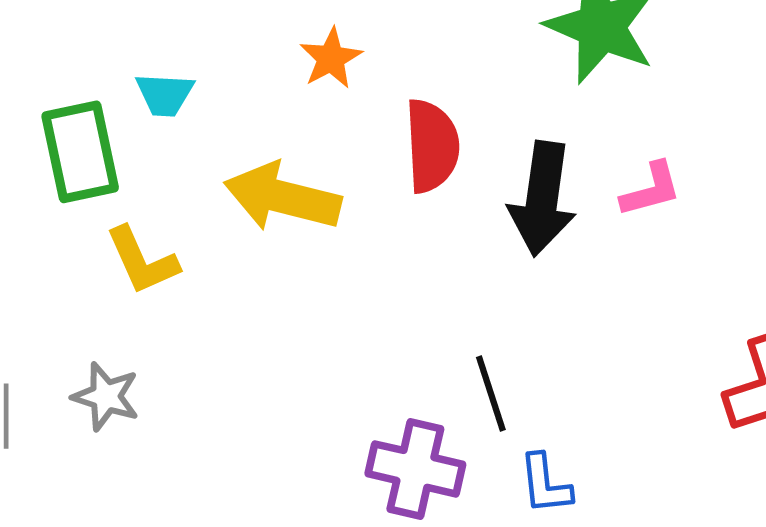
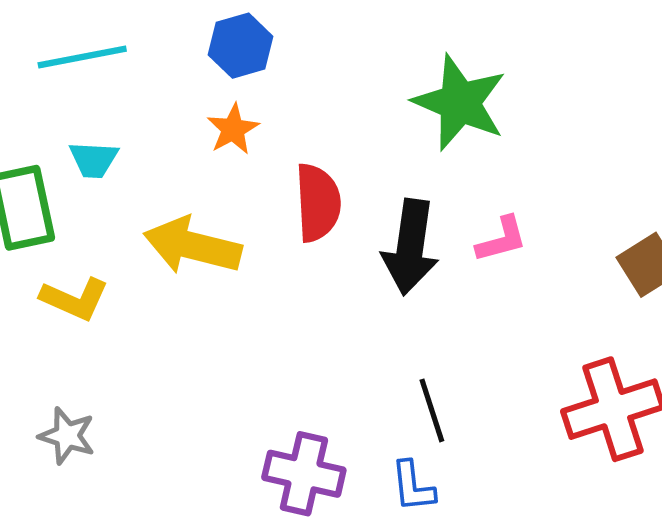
yellow L-shape: (142, 261) -> (75, 299), turned -42
black line: (491, 393) -> (432, 410), moved
gray star: (106, 397) -> (67, 436), moved

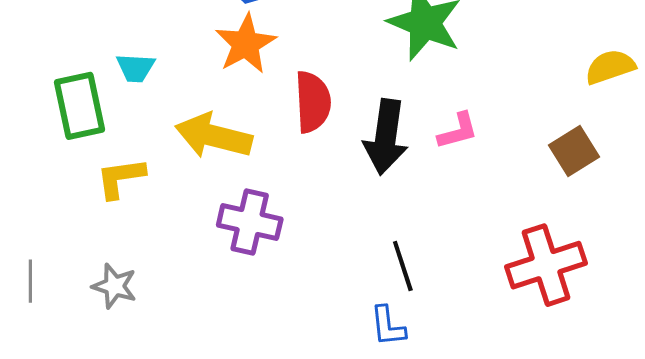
orange star: (233, 129) -> (246, 44), size x1.5
yellow L-shape: (75, 299) -> (120, 178), turned 148
purple cross: (304, 474) -> (250, 222), moved

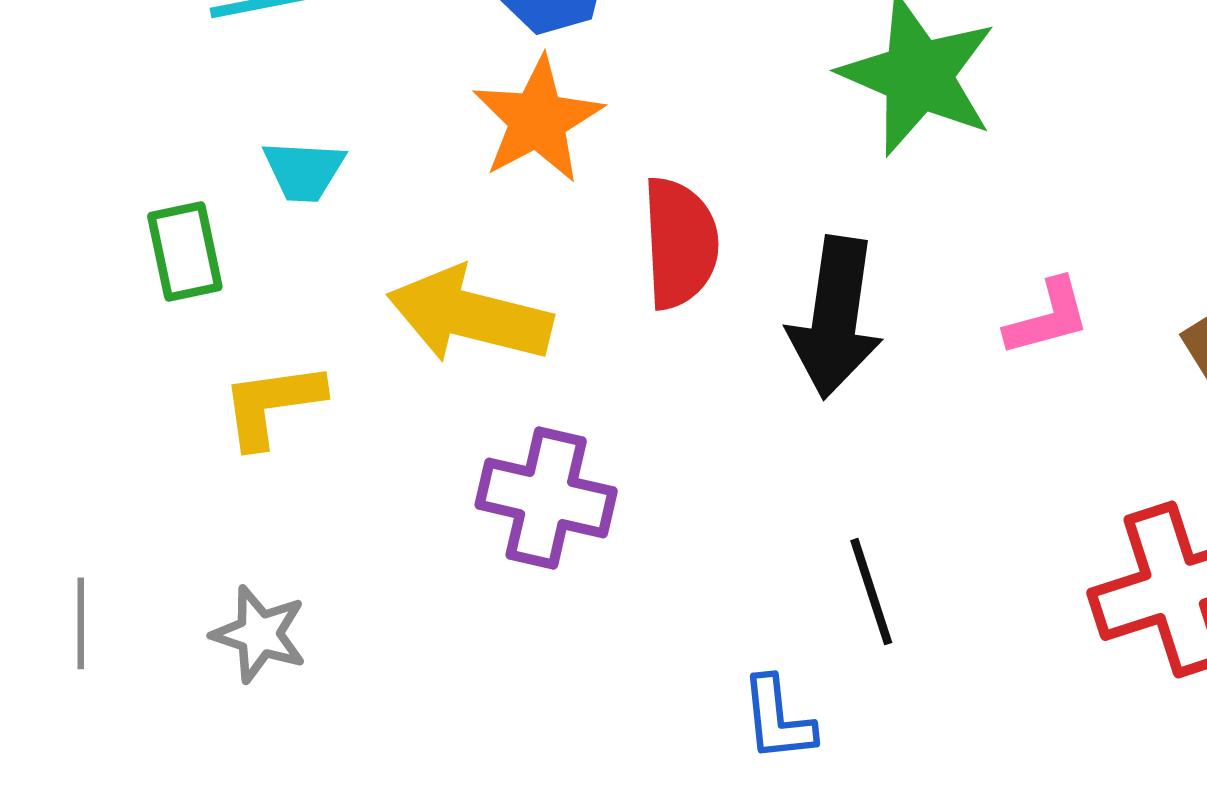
green rectangle: (79, 106) -> (185, 252), size x0.7
pink L-shape: (458, 131) -> (1048, 317), moved
blue L-shape: (388, 326) -> (778, 719), moved

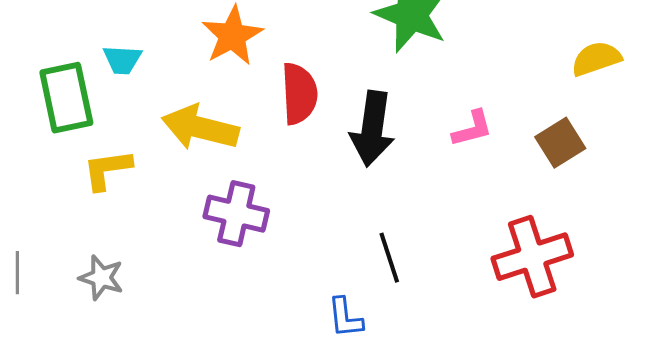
green rectangle: (185, 252) -> (66, 98), size x1.5

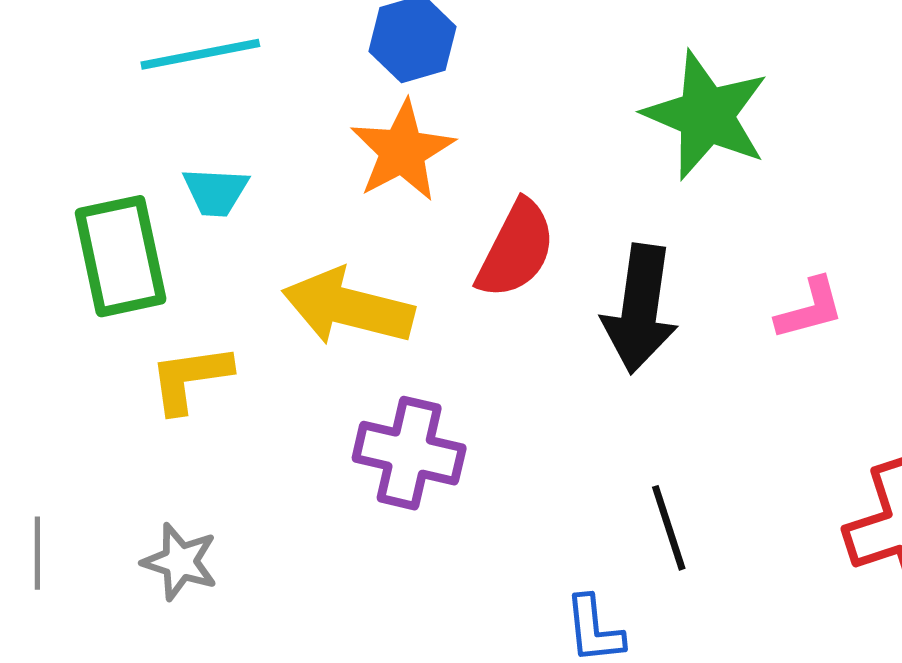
red semicircle: (299, 94) -> (516, 249), turned 30

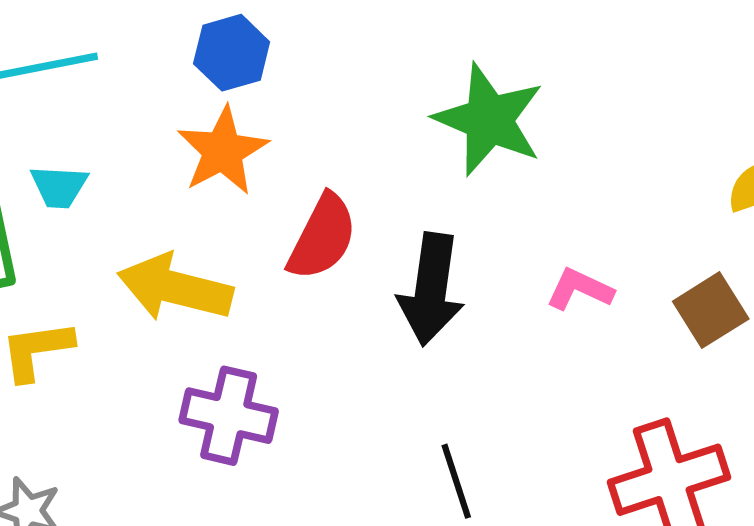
pink L-shape: (810, 309) -> (580, 289), turned -140

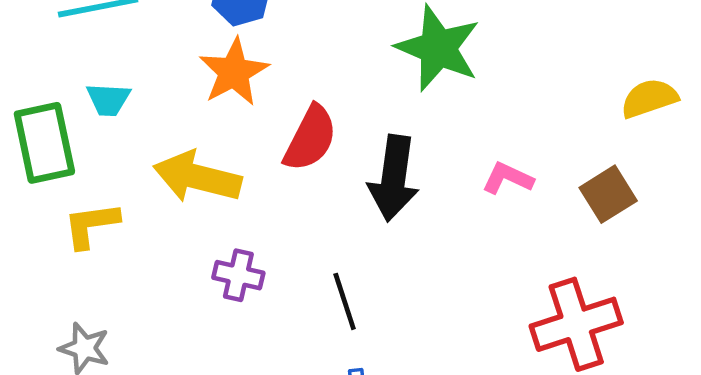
purple cross: (229, 416) -> (238, 275), size x0.7
black line: (456, 481) -> (345, 301), moved

